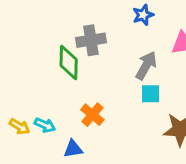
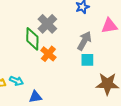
gray cross: (91, 40) -> (47, 24), turned -36
orange cross: (92, 115) -> (48, 54), moved

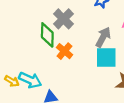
cyan square: (87, 60) -> (106, 57), size x1.5
cyan arrow: (16, 81) -> (30, 80), size x1.5

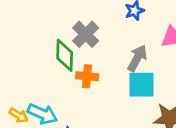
orange cross: (65, 51) -> (87, 76), turned -35

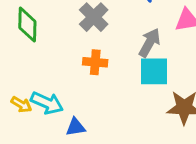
green diamond: (65, 55) -> (27, 25), moved

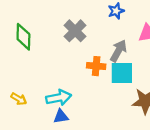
orange cross: (95, 62) -> (96, 66), moved
cyan arrow: (47, 103) -> (59, 98), moved, turned -35

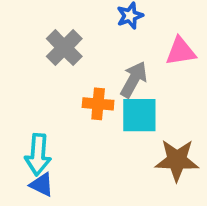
cyan arrow: (59, 98) -> (38, 155), turned 105
blue triangle: (61, 116) -> (42, 185), turned 35

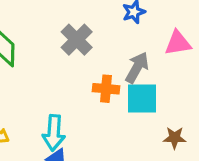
brown star: (177, 160) -> (175, 138), size x0.6

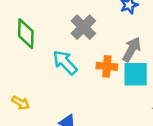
cyan arrow: (54, 133) -> (65, 62), moved, turned 132

